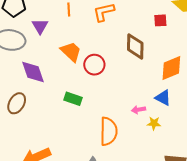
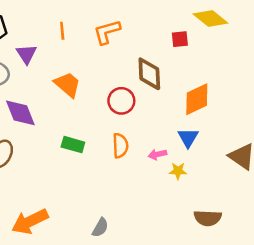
red circle: (94, 65) -> (121, 101), moved
blue triangle: (163, 98) -> (188, 138), turned 36
orange semicircle: (109, 131) -> (120, 146), moved, size x0.7

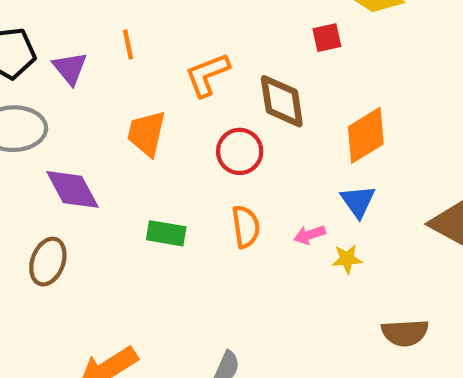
orange L-shape: (107, 32) -> (207, 75), moved
purple triangle: (26, 54) -> (70, 68), moved
orange trapezoid: (68, 84) -> (147, 133), turned -112

